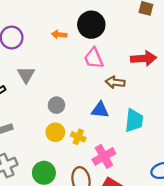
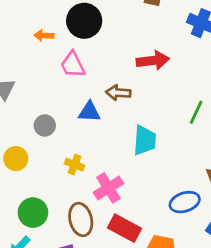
pink trapezoid: (94, 58) -> (73, 65), moved
blue triangle: (100, 110) -> (89, 112), moved
yellow circle: (55, 132) -> (16, 159), moved

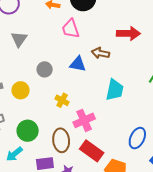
blue ellipse: (185, 202) -> (137, 138), turned -55

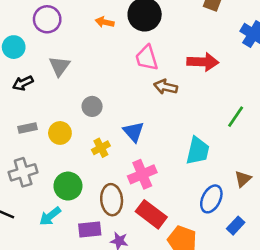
pink trapezoid: (71, 29) -> (147, 58), moved
blue triangle: (78, 64) -> (134, 132), moved, turned 36
cyan trapezoid: (115, 90) -> (198, 151), moved
yellow cross: (62, 100) -> (101, 148), moved, turned 32

